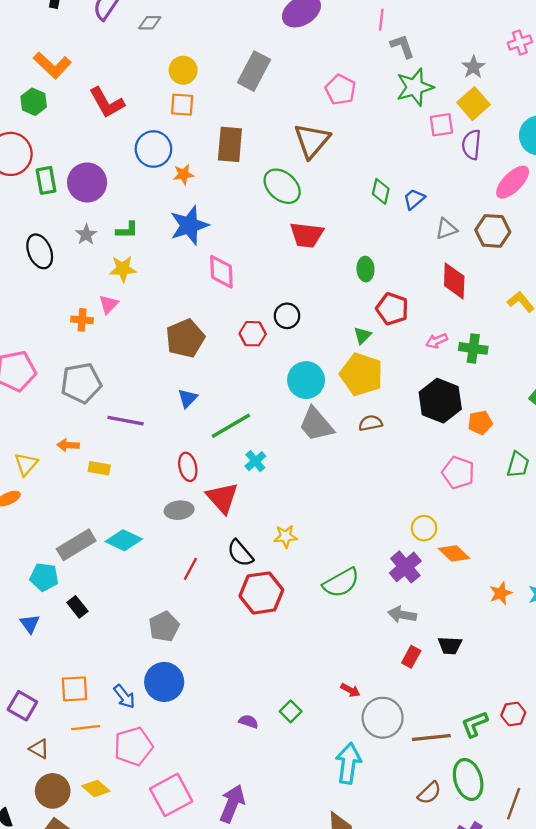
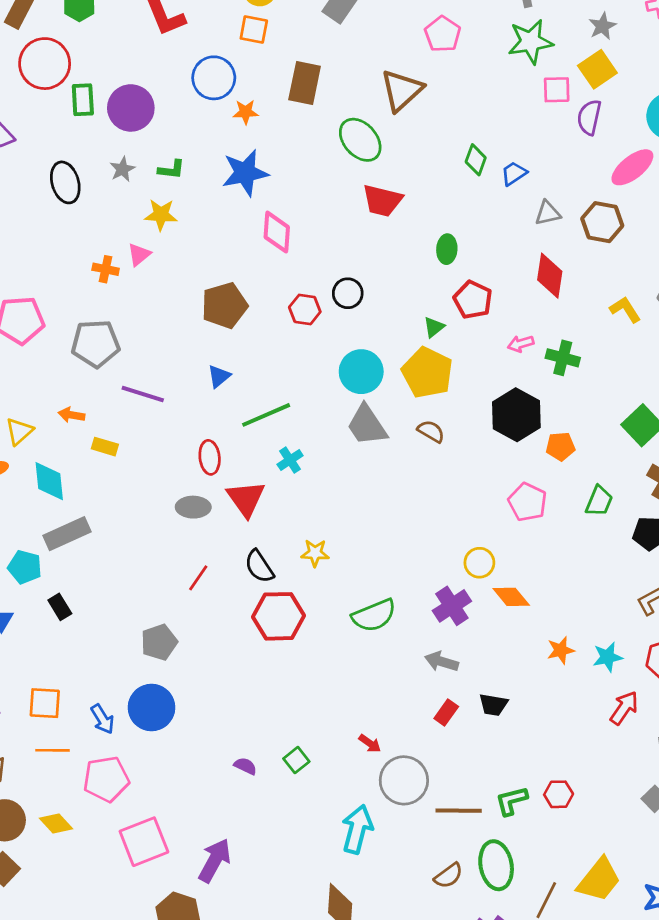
brown semicircle: (370, 423) -> (431, 431), turned 35
cyan diamond: (124, 540) -> (49, 481), moved, turned 52

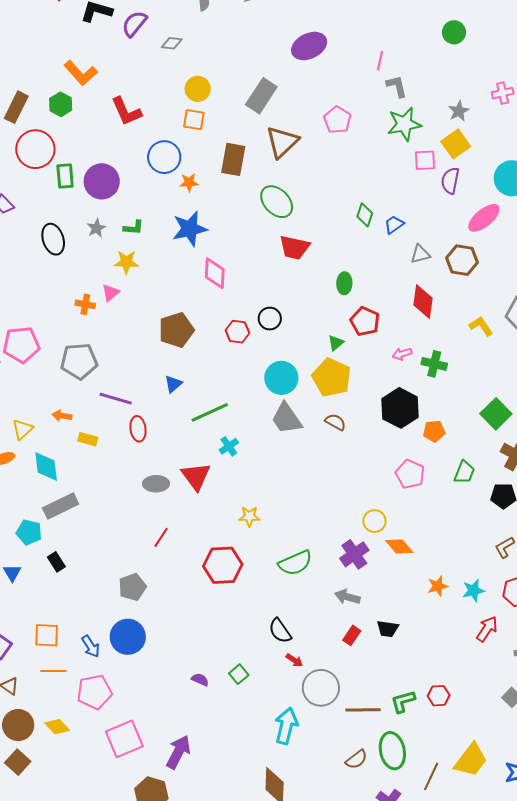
brown triangle: (402, 90) -> (282, 142), moved
red ellipse: (210, 457) -> (138, 429), moved
black semicircle: (259, 566) -> (280, 631), moved

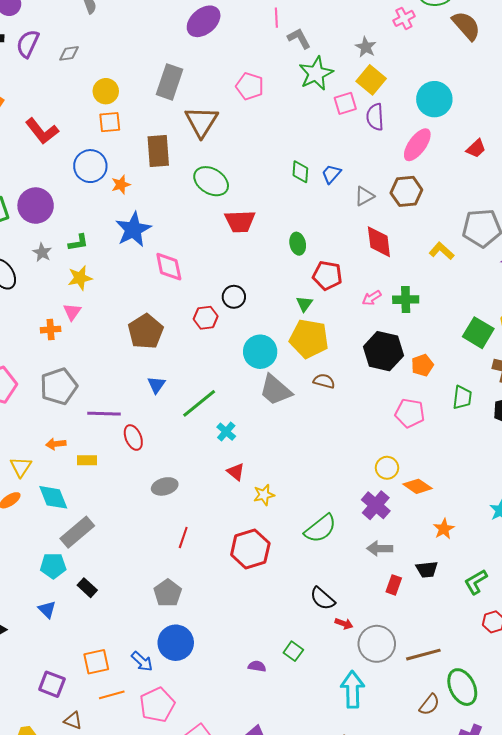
red triangle: (196, 476) -> (236, 472), moved, size x0.6
orange star: (438, 586) -> (444, 529), moved
green L-shape: (403, 701) -> (476, 582), moved

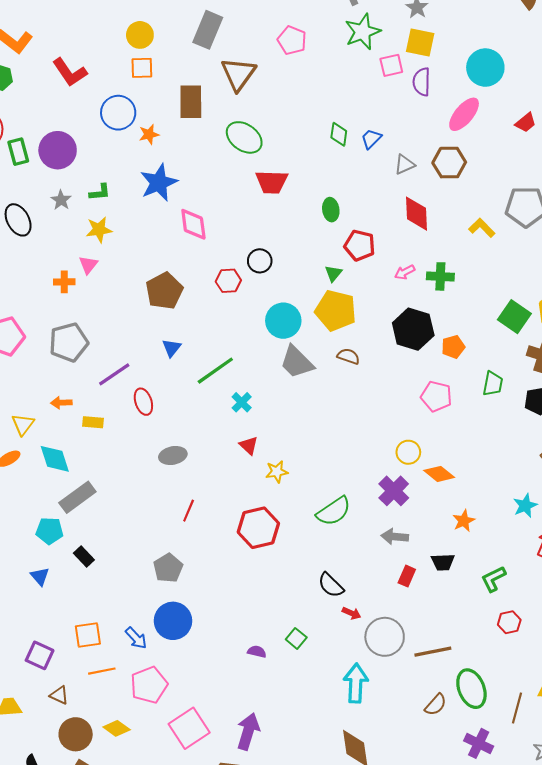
yellow square: (371, 80) -> (420, 43), turned -32
purple line: (104, 414) -> (114, 374), turned -40

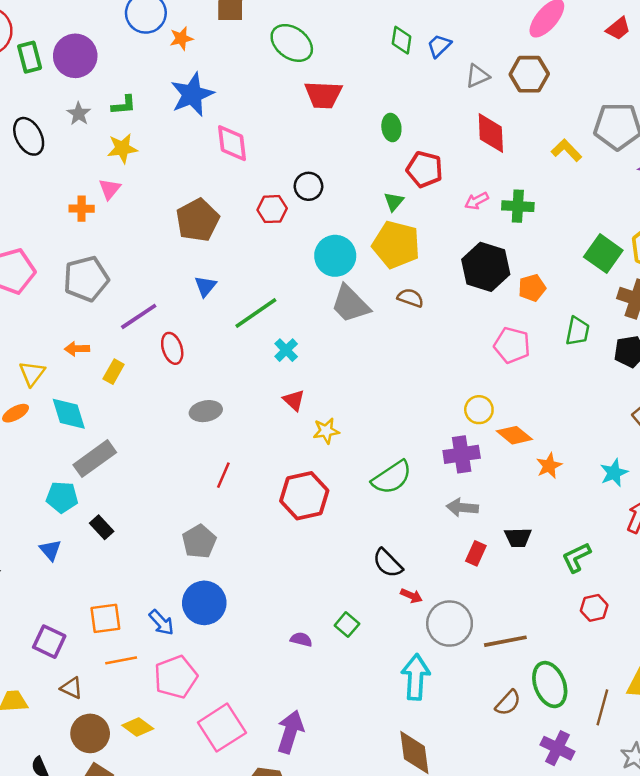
yellow rectangle: (93, 422) -> (114, 372), turned -66
purple cross: (394, 491) -> (462, 454), turned 36
orange star: (464, 521) -> (549, 466), moved

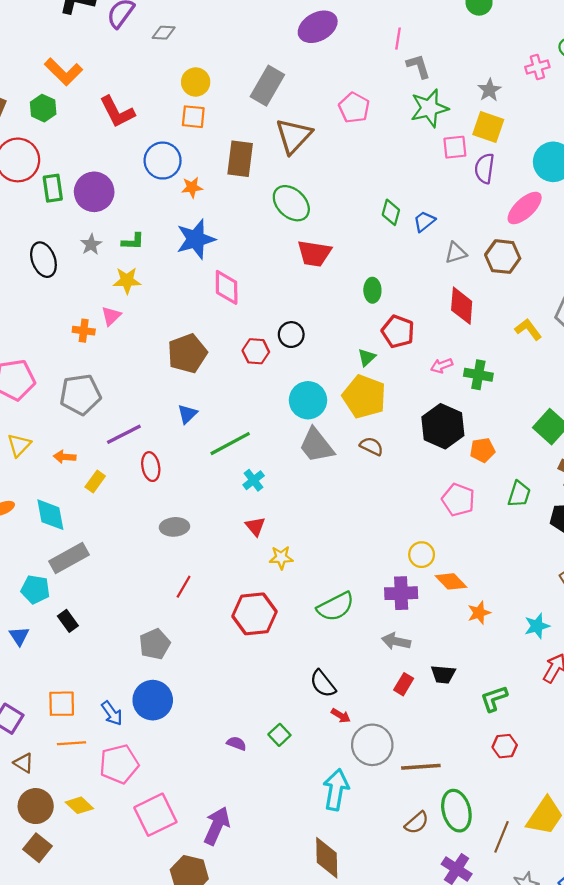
yellow triangle: (32, 373) -> (19, 445), moved

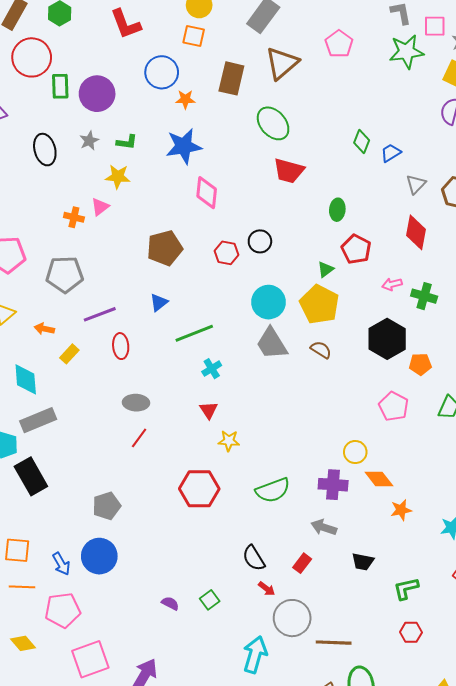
pink square: (455, 147) -> (435, 26), moved
gray triangle: (456, 253) -> (416, 184), turned -35
red line: (184, 587) -> (139, 438), moved
black rectangle: (68, 621) -> (31, 476), size x1.8
red rectangle: (404, 684) -> (302, 563), moved

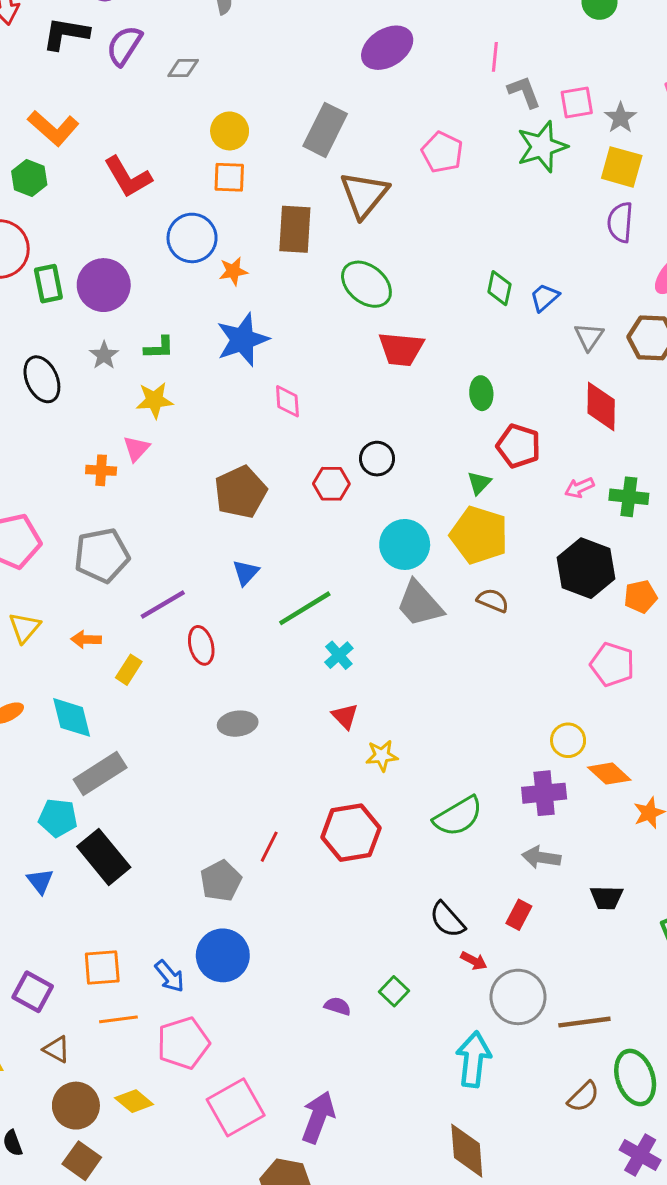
pink diamond: (207, 193) -> (287, 401), size x0.7
red line: (139, 438) -> (269, 847), moved

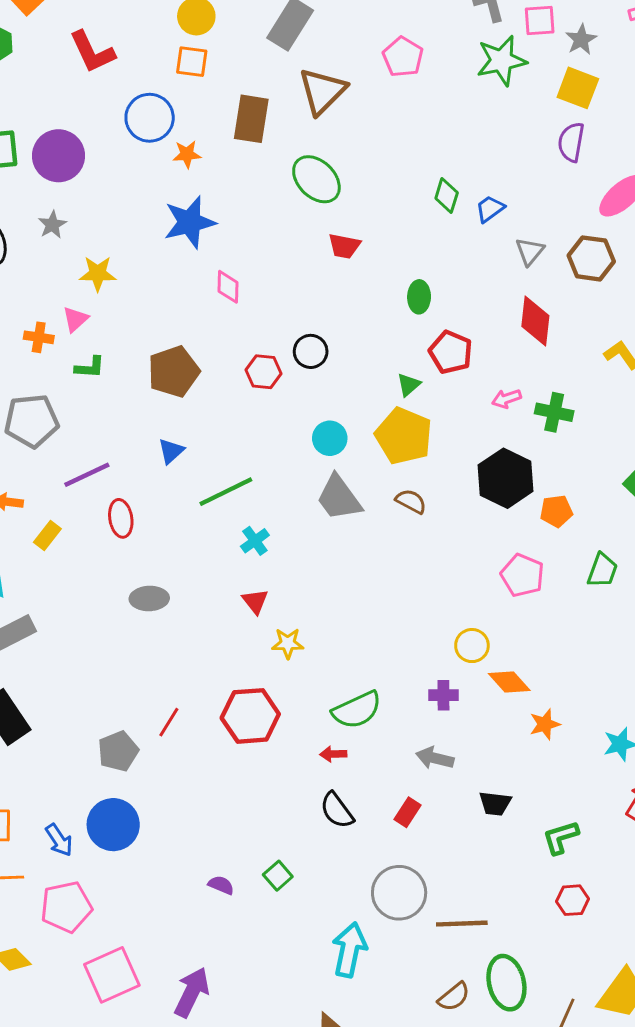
green L-shape: (159, 348) -> (90, 367), moved
red trapezoid: (401, 349) -> (344, 246), size x0.7
cyan circle: (405, 544) -> (330, 438), size x0.7
purple cross: (544, 793) -> (443, 695), size x0.7
red arrow: (474, 961) -> (333, 754), moved, turned 145

